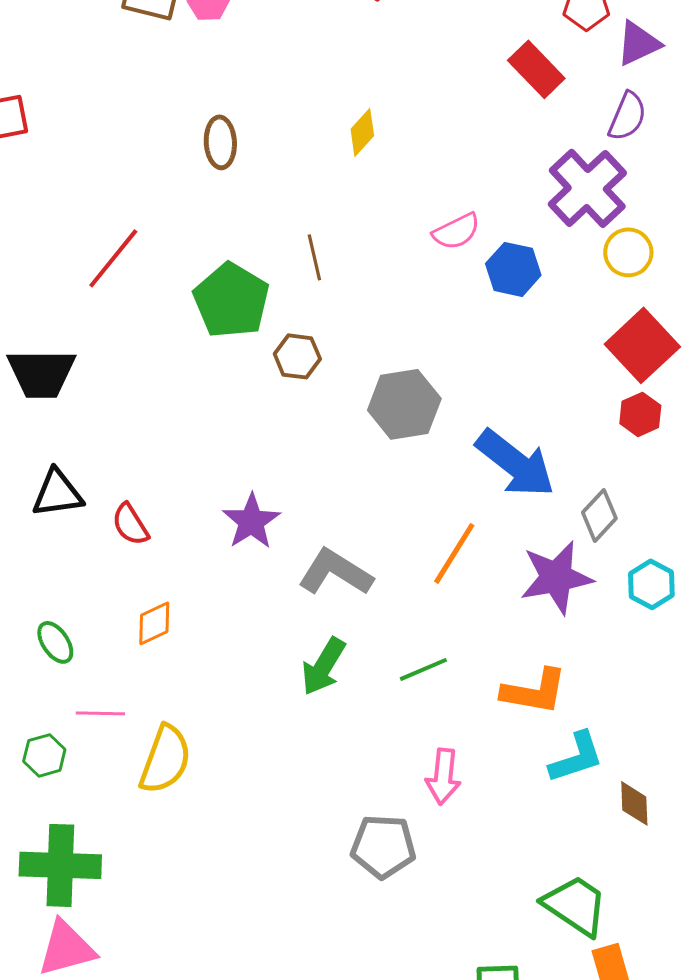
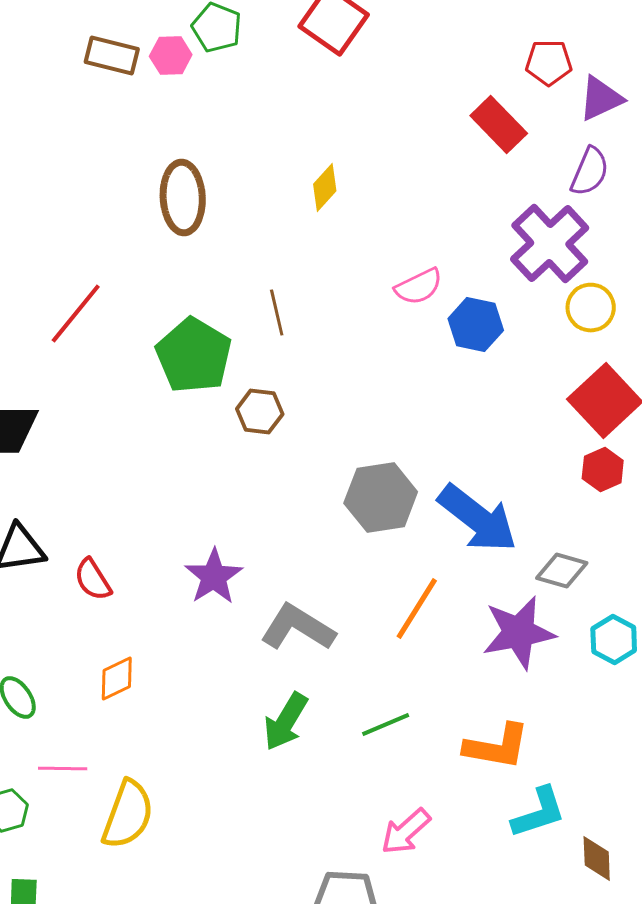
brown ellipse: (220, 142) -> (183, 198), size x1.4
gray hexagon: (404, 404) -> (381, 498), moved
gray diamond: (599, 515) -> (562, 570), turned 63
pink arrow: (443, 776) -> (406, 832), turned 42

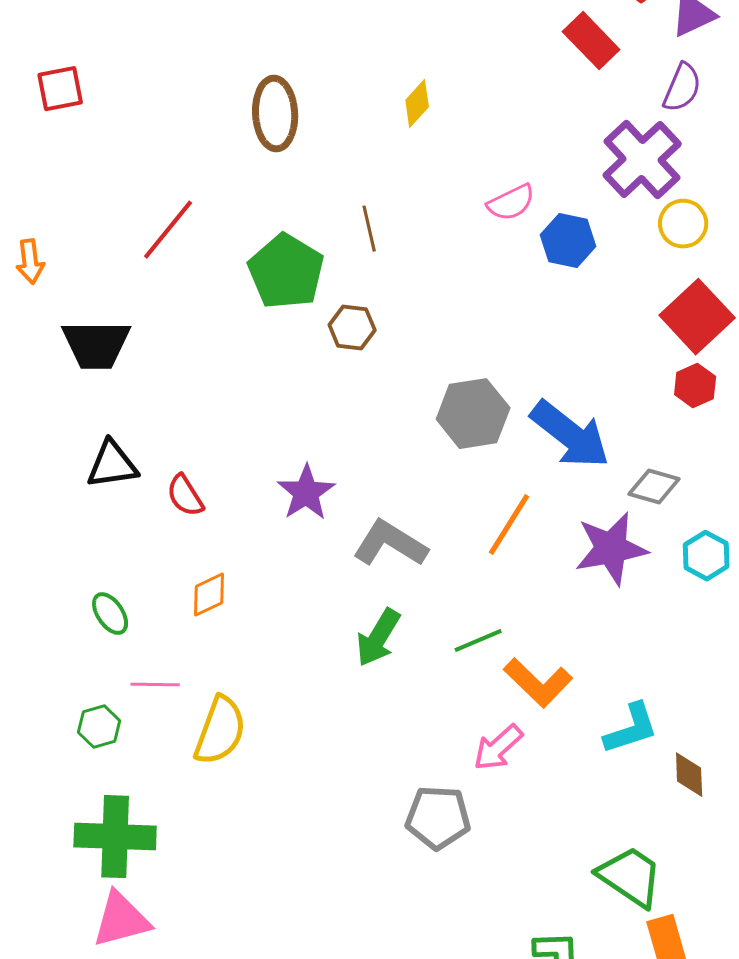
orange L-shape: (497, 746) -> (538, 683), moved, turned 34

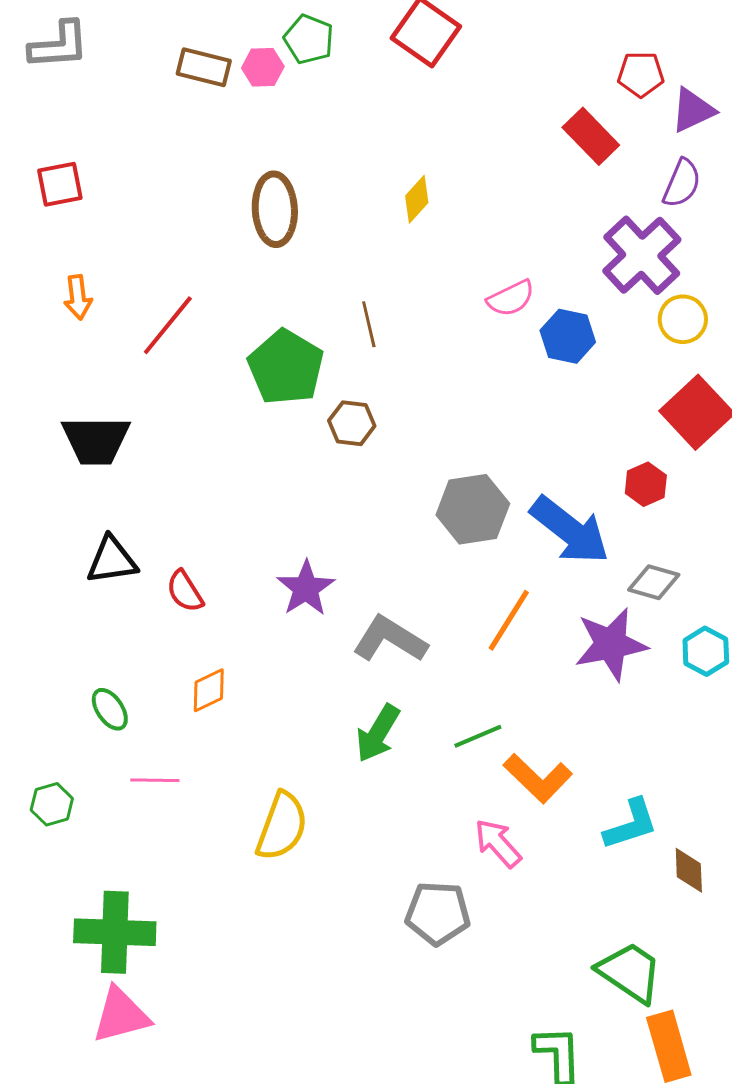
orange arrow: (30, 262) -> (78, 297), moved
red hexagon: (695, 386) -> (646, 484), moved
green hexagon: (99, 727) -> (52, 804), moved
yellow semicircle: (220, 731) -> (282, 826), moved
pink arrow: (498, 748) -> (498, 843), turned 90

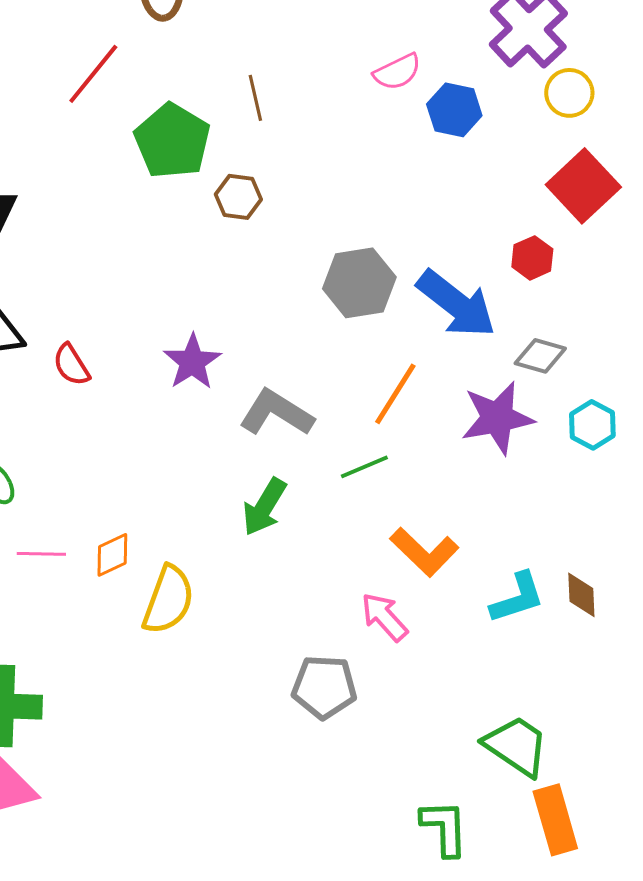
red line: (168, 325) -> (93, 74), moved
orange diamond: (209, 690) -> (112, 555), moved
green line: (478, 736) -> (364, 467), moved
brown diamond: (689, 870) -> (581, 595), moved

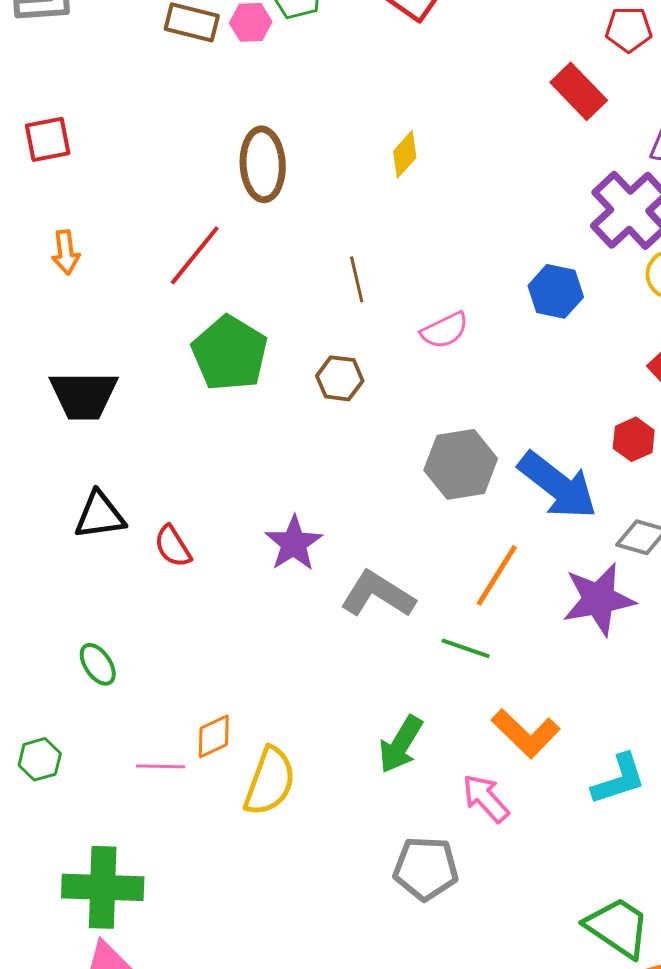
pink semicircle: (397, 72) -> (445, 330), moved
green pentagon: (172, 141) -> (230, 353), moved
green line: (364, 467) -> (466, 648), turned 42
green arrow: (264, 507) -> (401, 744), moved
pink line: (41, 554) -> (161, 766), moved

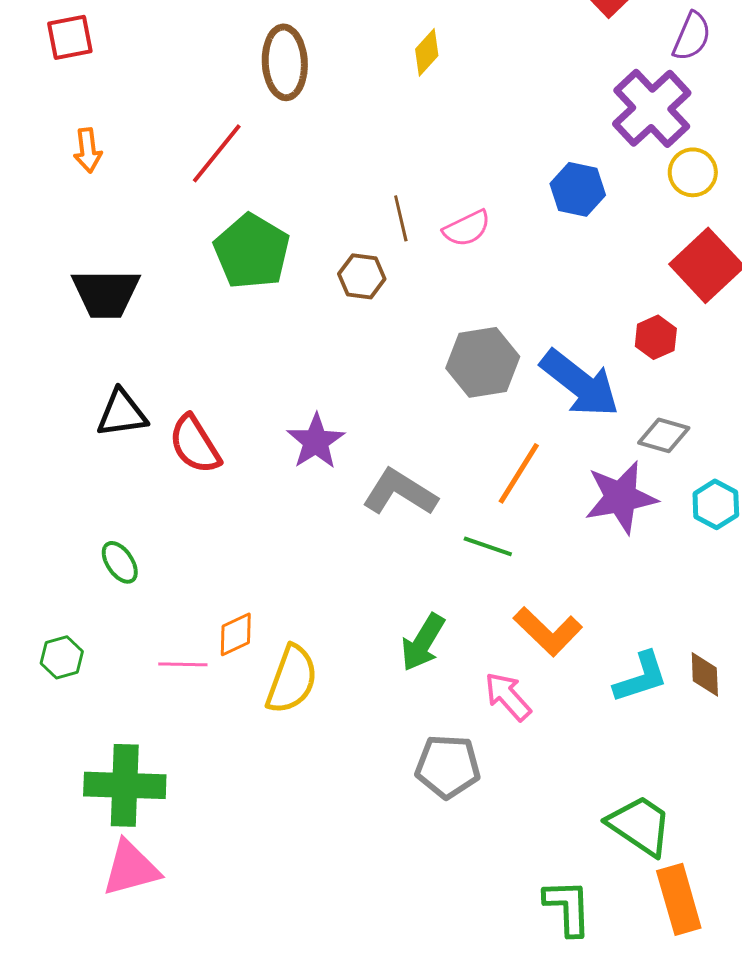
brown line: (357, 279) -> (401, 218), moved
red semicircle: (173, 546) -> (195, 444), size x1.4

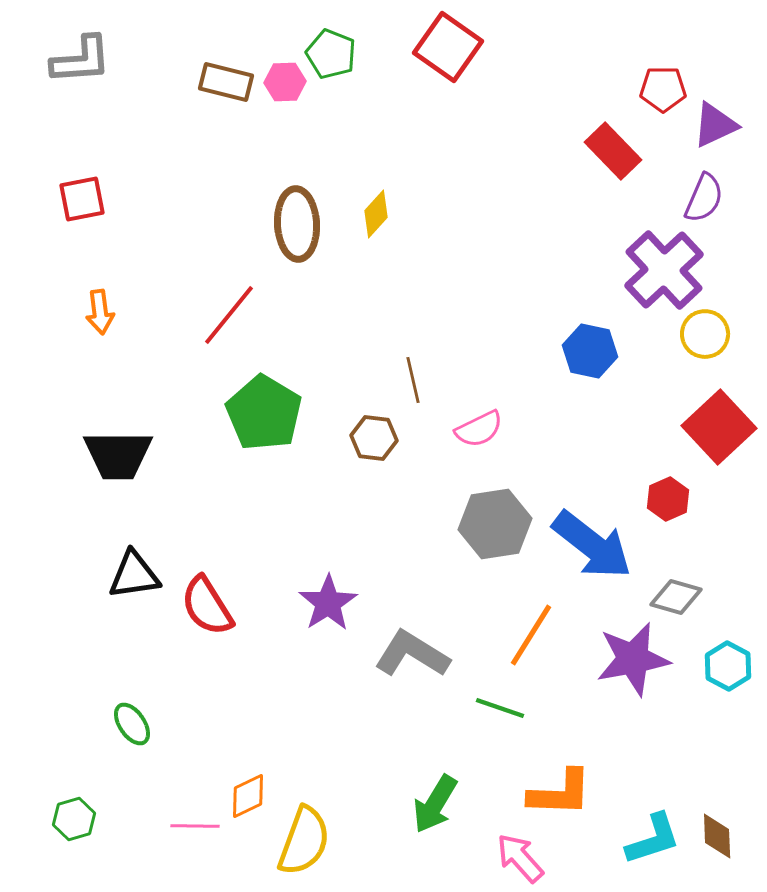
yellow diamond: (427, 52) -> (376, 214), moved
pink semicircle: (467, 228) -> (479, 429), moved
orange L-shape: (548, 631) -> (560, 793), turned -42

